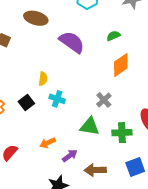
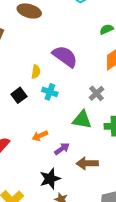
purple semicircle: (72, 42) -> (65, 56), moved

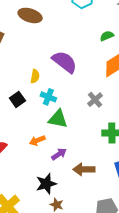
green triangle: (82, 120) -> (58, 119), moved

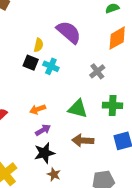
black square: (17, 99) -> (31, 63), moved, turned -35
green triangle: (58, 119) -> (78, 109), moved
purple arrow: (59, 154) -> (43, 130), moved

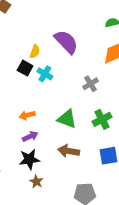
green cross: (113, 105) -> (102, 119), turned -36

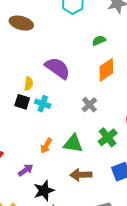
orange arrow: (27, 115) -> (46, 146), moved, turned -35
purple arrow: (30, 136) -> (26, 170), moved

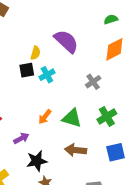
black square: (22, 102) -> (27, 70), turned -35
cyan cross: (43, 104) -> (47, 75), turned 35

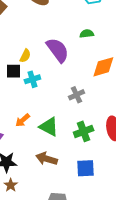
green semicircle: (111, 19) -> (87, 34), moved

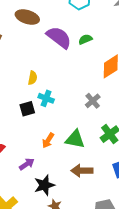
purple semicircle: (58, 50) -> (59, 37), moved
black square: (14, 71) -> (27, 109), moved
cyan cross: (32, 79) -> (46, 98), turned -35

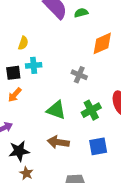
cyan cross: (46, 98) -> (34, 65), turned -35
gray cross: (93, 101) -> (79, 75), turned -35
orange arrow: (48, 140) -> (15, 95), moved

